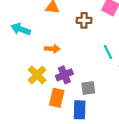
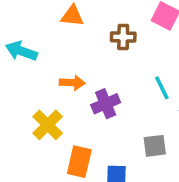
purple cross: (64, 75) -> (106, 104), moved
gray square: (88, 88) -> (155, 146), moved

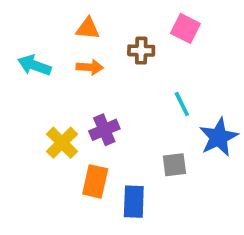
orange arrow: (72, 83) -> (90, 67), moved
purple cross: (106, 104) -> (104, 130), moved

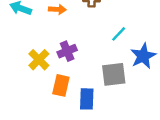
cyan line: (182, 104) -> (119, 34), turned 70
gray square: (174, 165) -> (114, 74), size x1.5

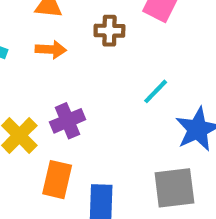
gray square: (114, 74) -> (174, 188), moved

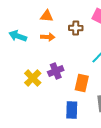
orange rectangle: (57, 180) -> (82, 83), moved

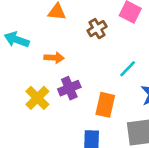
brown cross: (76, 28) -> (97, 29), turned -32
orange arrow: (48, 37) -> (54, 58), moved

